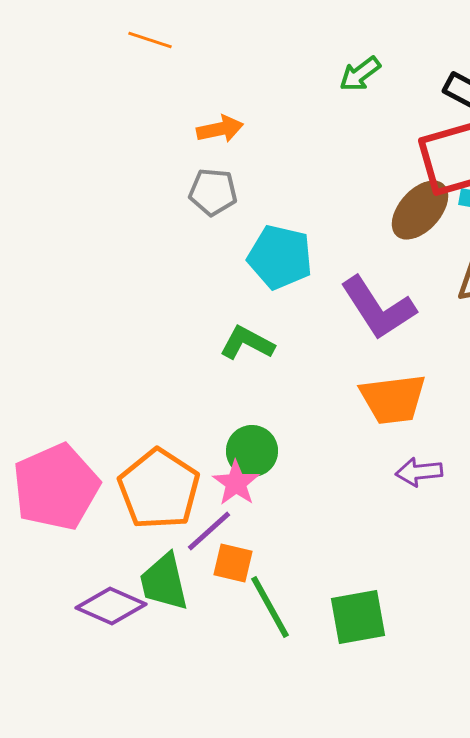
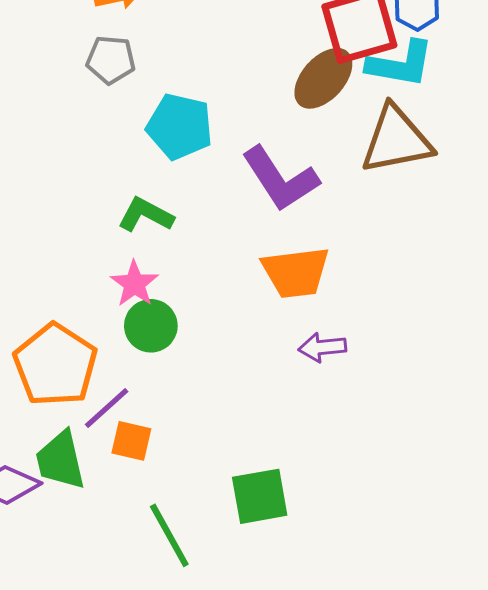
pink star: (236, 483) -> (134, 284), moved
green line: (270, 607) -> (169, 535), moved

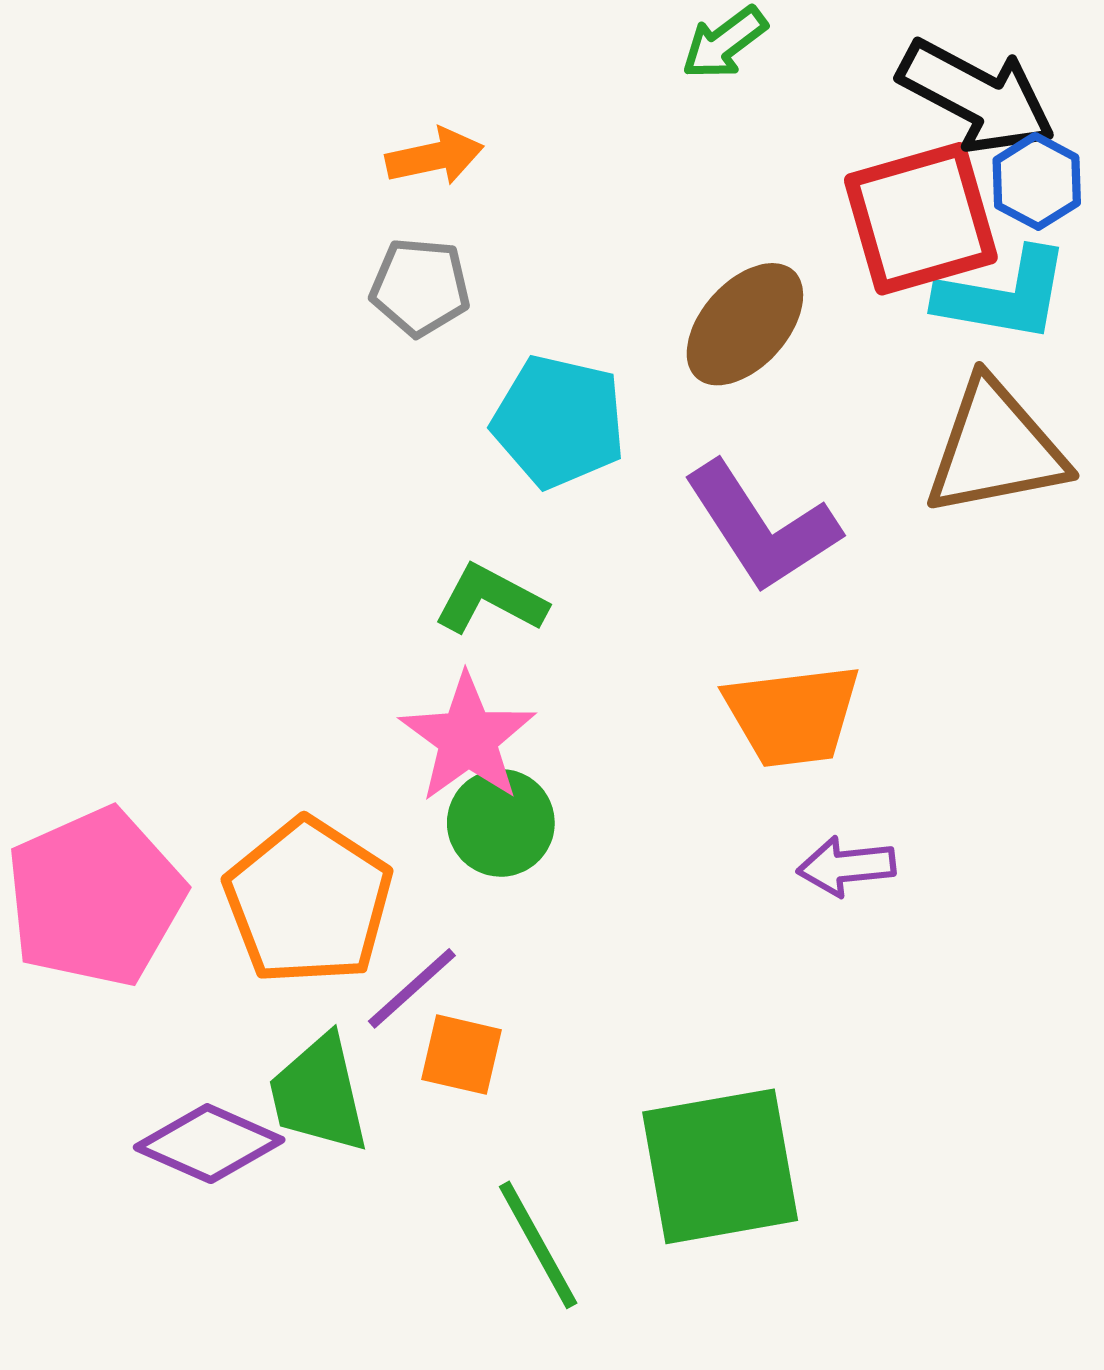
brown ellipse: (323, 78) -> (745, 324), moved
pink star: (134, 284) -> (468, 738), size x1.4
green square: (260, 496) -> (720, 1166), size x1.4

